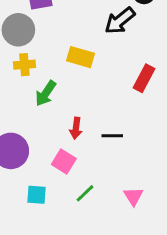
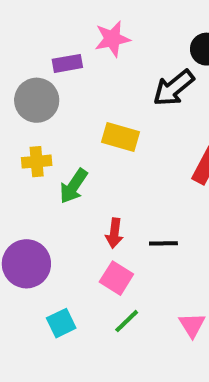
yellow cross: (24, 65) -> (37, 162), moved
pink square: (64, 162) -> (116, 278), moved
cyan square: (37, 195) -> (61, 323), turned -30

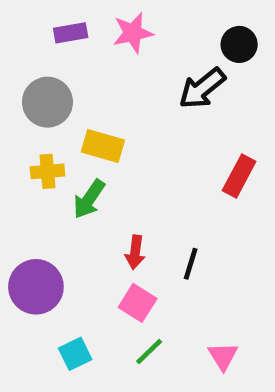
purple rectangle: (67, 63) -> (71, 33), moved
yellow rectangle: (121, 137) -> (103, 146), moved
black line: (163, 243) -> (191, 264), turned -72

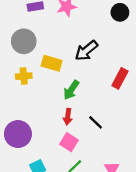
black arrow: (202, 88) -> (86, 51), moved
green arrow: (89, 199) -> (71, 90), moved
black line: (191, 264) -> (96, 122), turned -63

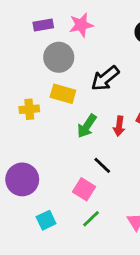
gray circle: (24, 41) -> (59, 57), moved
red arrow: (68, 117) -> (119, 126), moved
black line: (96, 122) -> (102, 165), moved

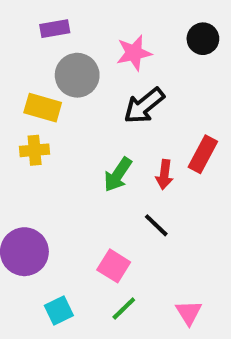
pink star: (81, 25) -> (134, 53), moved
yellow rectangle: (63, 94) -> (43, 108), moved
black line: (102, 165) -> (156, 225), moved

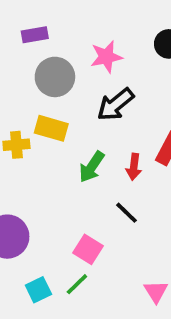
yellow rectangle: (43, 108) -> (51, 128), moved
green line: (124, 308) -> (77, 284), moved

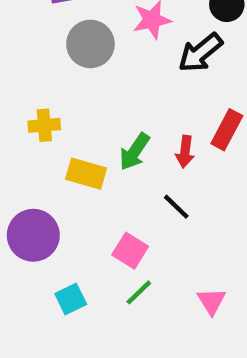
black arrow: (115, 104) -> (200, 53), moved
yellow rectangle: (51, 128) -> (86, 174), moved
green line: (77, 284) -> (139, 292), moved

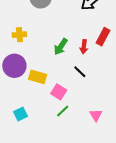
yellow rectangle: (86, 174) -> (38, 77), moved
purple circle: (33, 235) -> (14, 66), moved
cyan square: (71, 299) -> (20, 114), moved

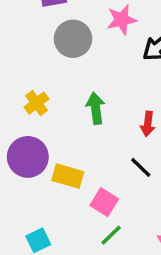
yellow cross: (19, 35) -> (36, 103), turned -32
green arrow: (61, 47) -> (96, 108), moved, turned 138

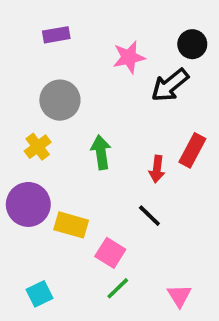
gray circle: (73, 39) -> (60, 100), moved

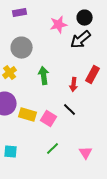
black circle: (192, 44) -> (85, 18), moved
pink square: (110, 253) -> (49, 119), moved
cyan square: (39, 294) -> (11, 152), turned 32

